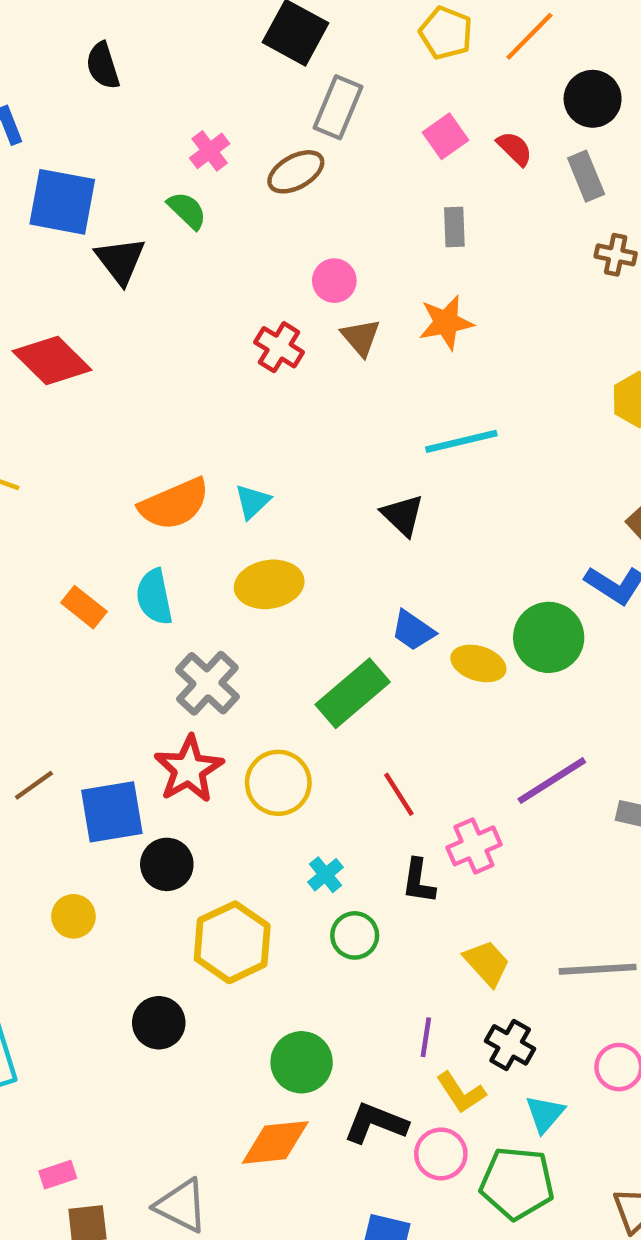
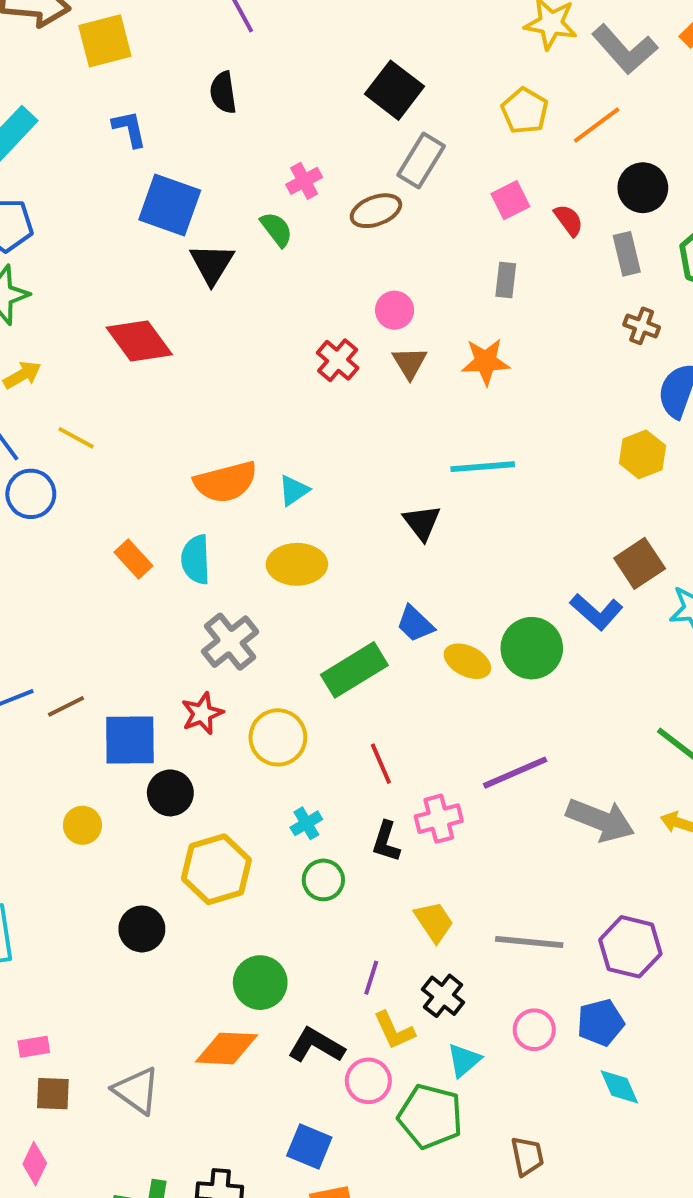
red star: (189, 769) -> (202, 713), size x0.7

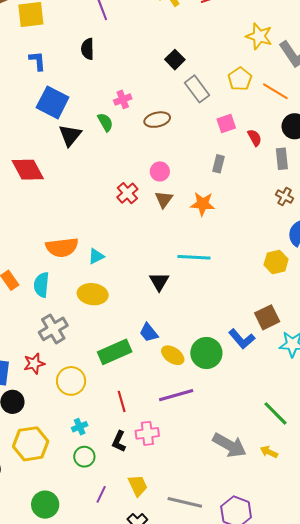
black square: (395, 90) -> (175, 60), size x0.7
orange line: (597, 125) -> (275, 91), turned 60
gray rectangle: (421, 160) -> (197, 89), moved, turned -76
purple line: (515, 773) -> (176, 395), moved
purple line: (371, 978) -> (101, 494), moved

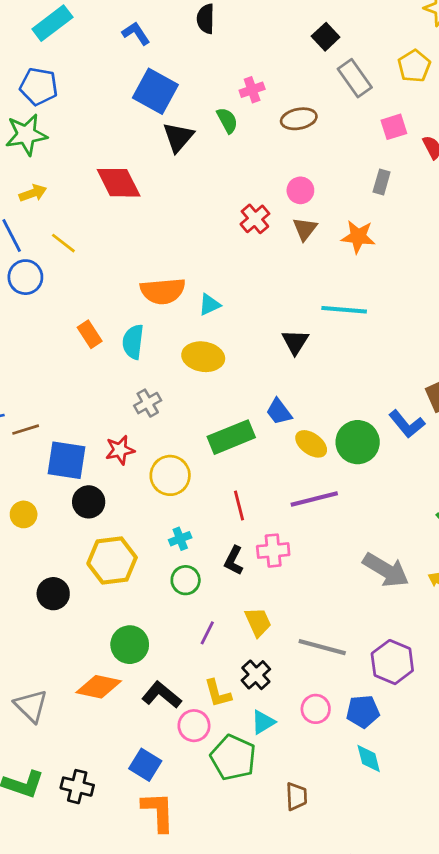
blue L-shape: (37, 61) -> (136, 33), turned -30
gray cross: (53, 329) -> (148, 403), size x0.7

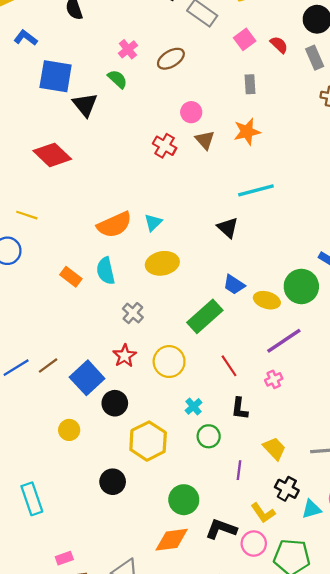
blue square: (66, 460) -> (87, 378), turned -32
pink cross: (273, 551) -> (274, 379), moved, size x0.7
cyan triangle: (263, 722) -> (312, 509), moved, turned 35

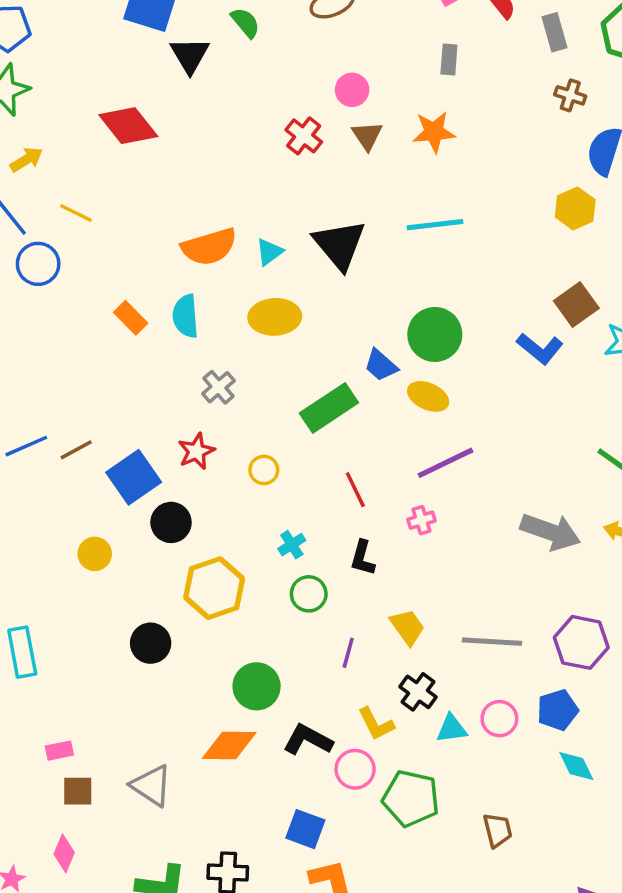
black triangle: (228, 228) -> (339, 245), moved, size x1.6
green circle: (301, 286) -> (435, 334), moved
yellow circle: (169, 362) -> (264, 470), size x0.6

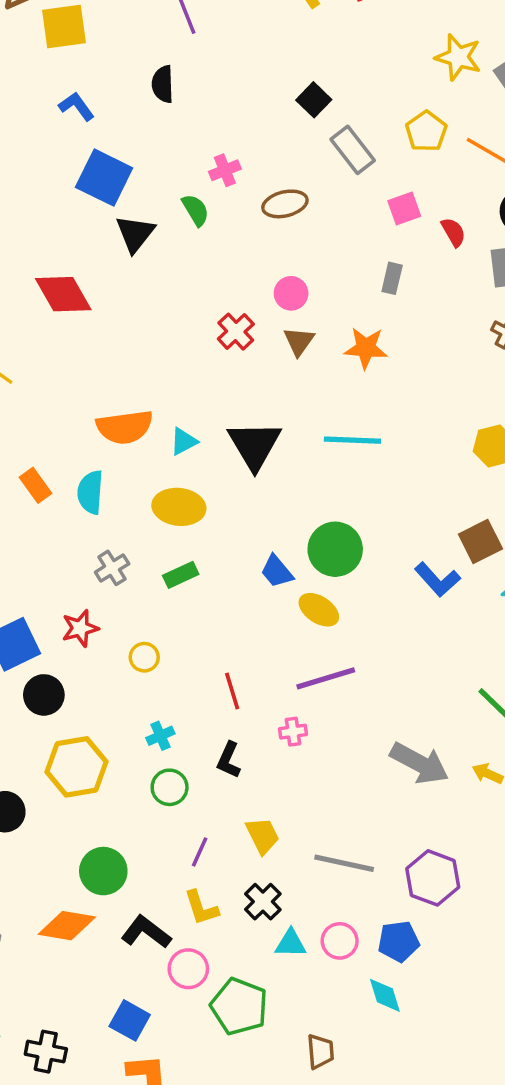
green rectangle: (329, 408) -> (181, 575), moved, size x0.6
yellow L-shape: (376, 724) -> (201, 908), moved
cyan diamond: (576, 766) -> (385, 995), moved

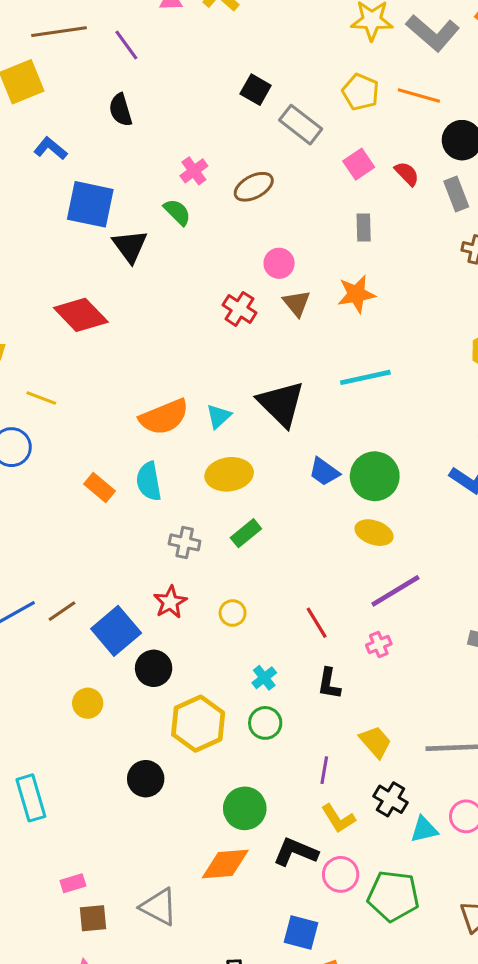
gray cross: (112, 568) -> (185, 542), turned -32
blue trapezoid: (277, 571) -> (324, 472), moved
green circle: (170, 787) -> (265, 723), moved

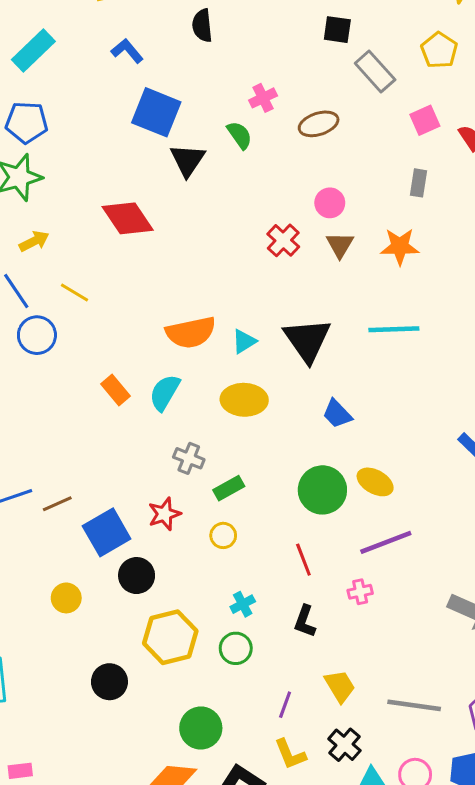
black square: (256, 90) -> (337, 30), turned -32
green circle: (375, 476) -> (322, 490), moved
cyan semicircle: (149, 481) -> (165, 393), turned 30
green rectangle: (246, 533) -> (229, 488), moved

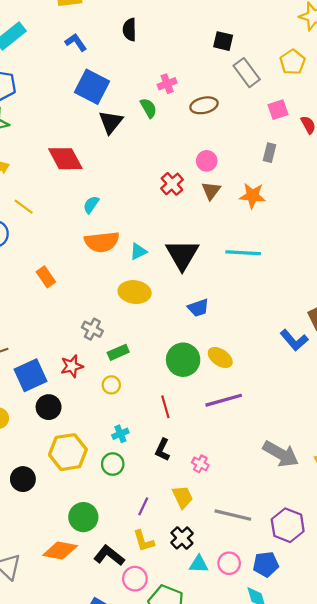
cyan semicircle: (165, 393) -> (91, 205), moved, size x0.7
blue trapezoid: (337, 414) -> (198, 308), turned -70
pink cross: (360, 592) -> (200, 464), moved, turned 35

